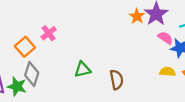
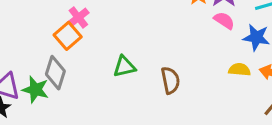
pink semicircle: (165, 38) -> (224, 21), moved
orange square: (25, 47) -> (68, 36), moved

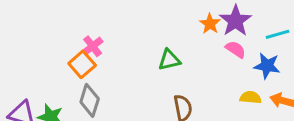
green triangle: (124, 67) -> (169, 60), moved
gray diamond: (55, 73) -> (90, 100), moved

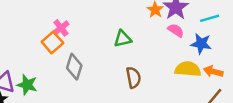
yellow semicircle: (251, 97) -> (188, 69), size x1.5
gray diamond: (90, 100) -> (74, 67), moved

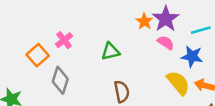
pink cross: (61, 28) -> (64, 40), moved
yellow semicircle: (188, 69) -> (178, 83), turned 45

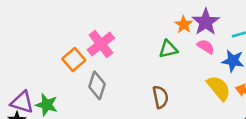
pink cross: (64, 40) -> (101, 44), size x1.5
green triangle: (110, 51) -> (168, 49), moved

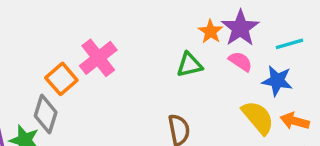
gray diamond: (97, 85) -> (46, 114), moved

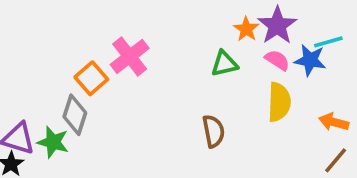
blue star: (277, 81) -> (310, 60), moved
yellow semicircle: (258, 118) -> (279, 102), moved, turned 42

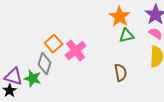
orange star: (246, 29) -> (120, 17), moved, size x1.5
pink cross: (130, 56) -> (76, 51), moved

